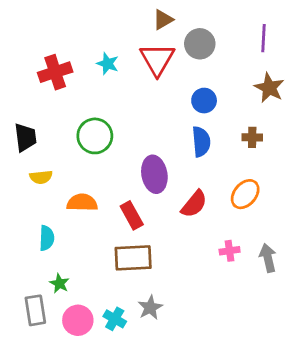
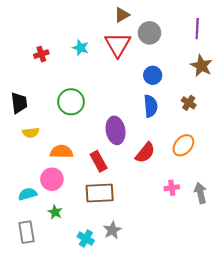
red cross: (55, 72) -> (41, 54), size x0.6
brown cross: (252, 137) -> (189, 103), turned 32
cyan semicircle: (47, 238) -> (28, 194), moved, turned -108
green star: (59, 283) -> (55, 212), moved
pink circle: (78, 320) -> (52, 179), moved

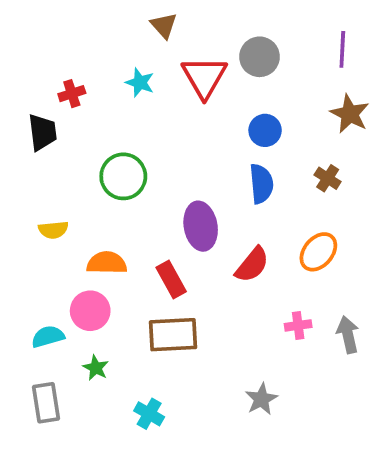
brown triangle: (122, 15) -> (164, 25), moved, turned -42
black trapezoid: (19, 103) -> (42, 132), moved
gray star: (112, 230) -> (261, 399), moved

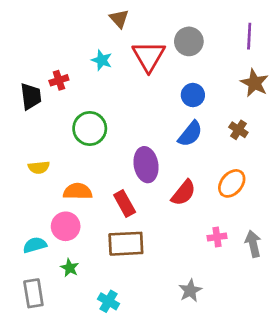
red cross: (72, 94) -> (59, 80), moved
blue semicircle: (261, 184) -> (190, 134), turned 44

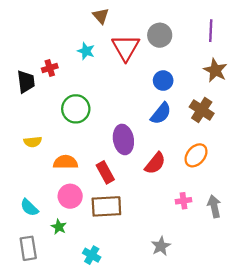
brown cross: (238, 130) -> (202, 110), size x1.5
pink circle: (66, 226) -> (70, 196), moved
cyan semicircle: (35, 245) -> (29, 208), turned -120

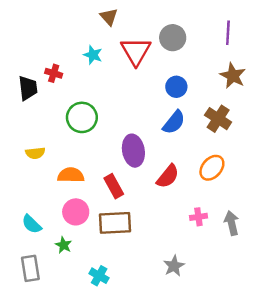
red cross: (50, 68) -> (54, 73), turned 35

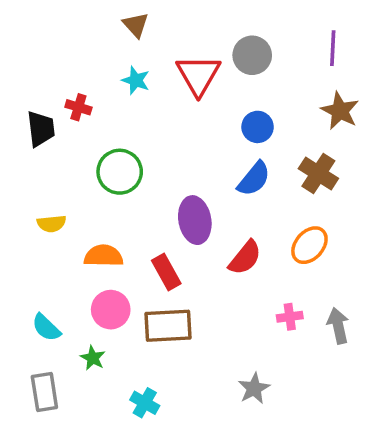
brown triangle: (109, 17) -> (136, 25), moved

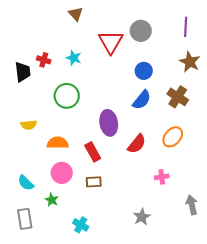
cyan star: (136, 80) -> (74, 58), moved
brown rectangle: (168, 326) -> (94, 182), size x0.6
gray arrow: (338, 326) -> (192, 205), moved

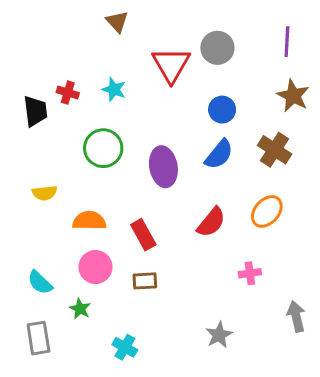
purple ellipse: (109, 123) -> (163, 167), moved

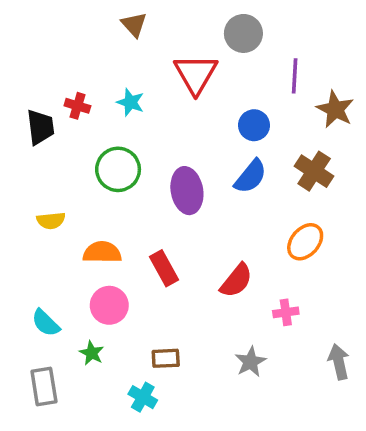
purple line: (287, 42) -> (295, 76), moved
gray circle: (217, 48) -> (243, 33), moved
red semicircle: (211, 222) -> (236, 281), moved
brown rectangle: (145, 281) -> (166, 358), moved
gray star: (219, 335) -> (250, 362), moved

